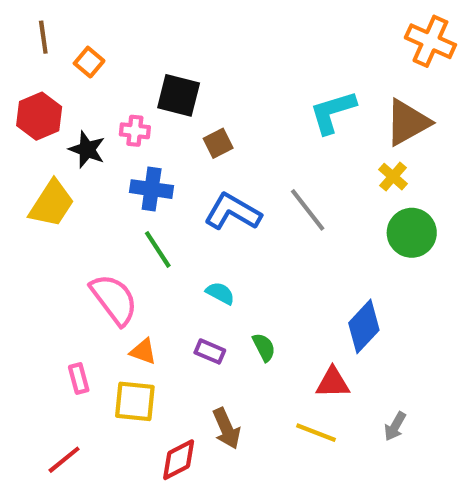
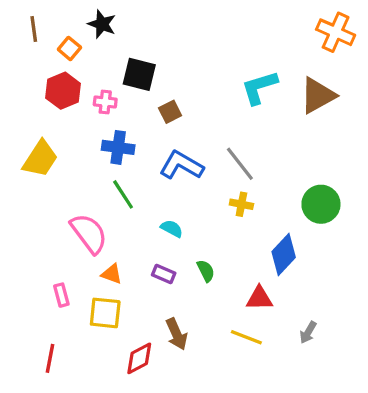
red hexagon: (39, 116) -> (63, 91), moved
black star: (87, 150) -> (102, 24), moved
yellow cross: (393, 177) -> (241, 204), moved, turned -30
green circle: (412, 233) -> (321, 204), moved
red line: (64, 460) -> (50, 358), turned -40

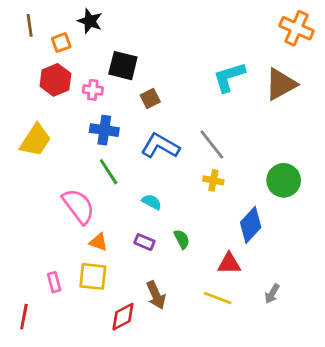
orange square: (69, 48) -> (61, 43), turned 30
pink rectangle: (61, 295) -> (54, 282), moved
red line: (50, 358) -> (24, 317), moved

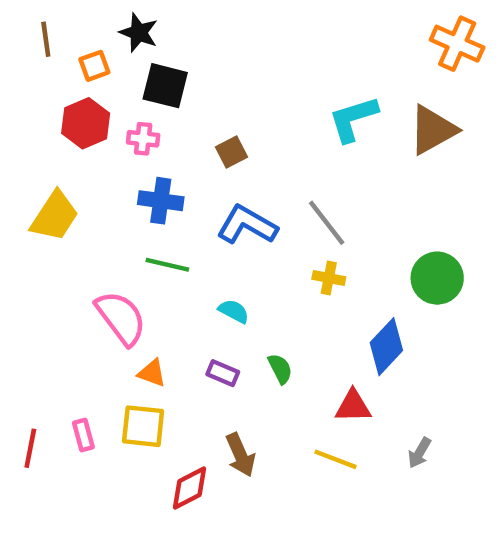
black square: (123, 66) -> (165, 86), moved
green line: (109, 172) -> (167, 265), turned -44
red line: (24, 317) -> (30, 448), moved

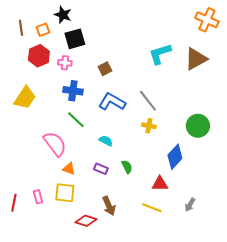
brown line: (46, 39) -> (21, 28), moved
black square: (165, 86) -> (75, 39), turned -30
green line: (167, 265) -> (76, 120), turned 30
red diamond: (190, 488) -> (86, 221), turned 45

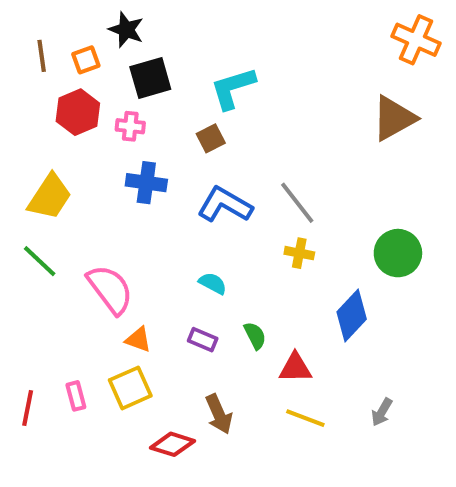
cyan L-shape: (160, 54) -> (233, 88), moved
green line: (76, 120) -> (40, 261), moved
red triangle: (160, 184) -> (295, 368), moved
yellow square: (65, 193) -> (130, 388), turned -30

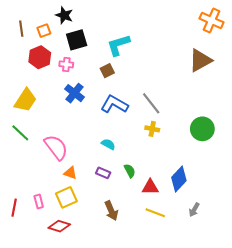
blue cross: (146, 183) -> (74, 93), turned 30
blue diamond: (352, 315) -> (179, 179), moved
red diamond: (172, 444) -> (59, 226), moved

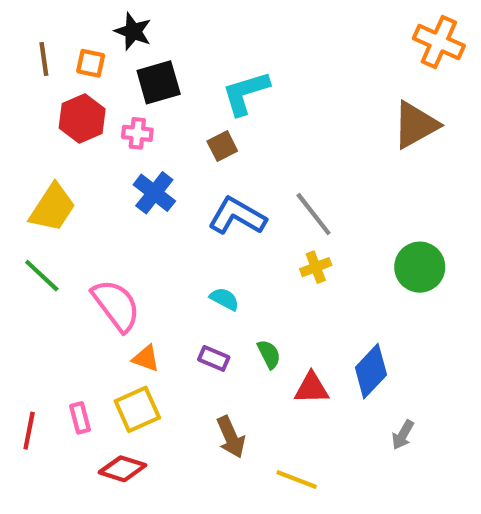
orange square: (44, 31) -> (91, 63), turned 32
yellow cross: (152, 129) -> (316, 267), turned -32
yellow line: (155, 213) -> (297, 479), moved

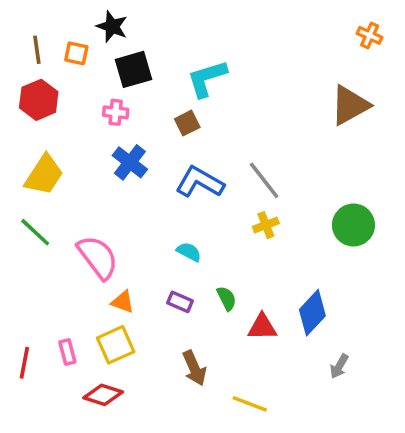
orange cross: (439, 42) -> (370, 35), size x0.6
red hexagon: (82, 118) -> (39, 100), moved

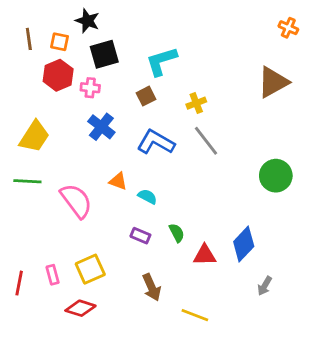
red hexagon: (39, 100) -> (58, 75), moved
yellow cross: (266, 225) -> (196, 103), moved
green line: (35, 232) -> (27, 181), turned -40
orange triangle: (123, 302) -> (118, 181), moved

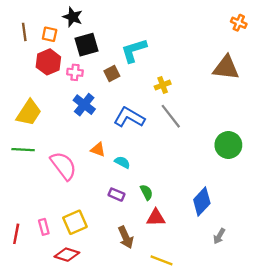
brown triangle: (273, 82) -> (226, 68), turned 36
brown square: (146, 96) -> (112, 73), moved
red triangle: (205, 255) -> (156, 218), moved

